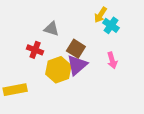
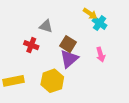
yellow arrow: (100, 15) -> (90, 14), turned -88
yellow hexagon: (58, 70) -> (52, 81), moved

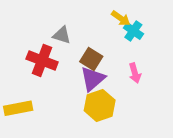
red cross: (31, 45) -> (42, 60), size x1.5
yellow hexagon: (52, 81) -> (100, 105), moved

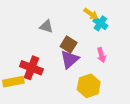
red cross: (42, 60) -> (31, 68), moved
yellow hexagon: (100, 105) -> (89, 86), moved

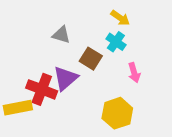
cyan cross: (100, 23) -> (116, 42), moved
purple triangle: (70, 59) -> (65, 78), moved

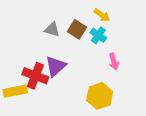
brown square: (91, 59) -> (77, 29), moved

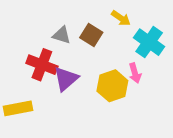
cyan cross: (98, 35) -> (149, 42), moved, size x1.5
red cross: (35, 76) -> (42, 65), moved
yellow hexagon: (100, 96) -> (112, 86), moved

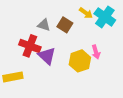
cyan cross: (149, 42) -> (105, 17), moved
purple triangle: (66, 79) -> (47, 56), turned -36

